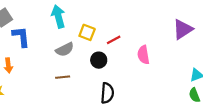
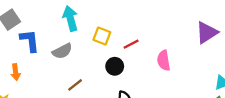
gray semicircle: (65, 49) -> (62, 51), moved
brown line: (63, 77) -> (75, 85), turned -32

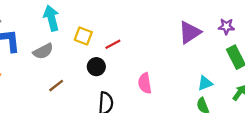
pink semicircle: (164, 60) -> (145, 83), moved

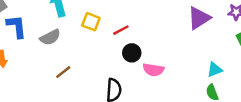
black circle: (96, 67) -> (132, 53), moved
pink semicircle: (145, 83) -> (153, 70), turned -72

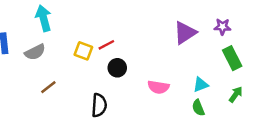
yellow square: (91, 22) -> (83, 51), moved
pink semicircle: (153, 70) -> (158, 87), moved

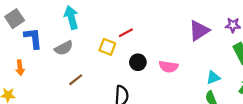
red line: (106, 45) -> (126, 33), moved
pink semicircle: (158, 87) -> (168, 67), moved

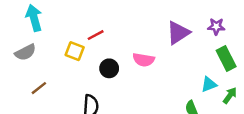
pink semicircle: (168, 67) -> (144, 60), moved
cyan triangle: (213, 78) -> (209, 84), moved

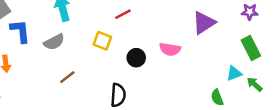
purple star: (216, 26) -> (250, 12), moved
red line: (96, 35) -> (123, 14), moved
green arrow: (230, 95) -> (255, 84), turned -84

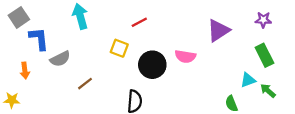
gray semicircle: (54, 42) -> (60, 59), moved
black circle: (136, 58) -> (152, 65), size x1.5

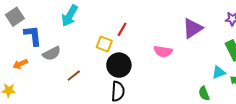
cyan arrow: (80, 16) -> (70, 16), turned -135
red line: (139, 22) -> (122, 29), moved, turned -32
black circle: (152, 65) -> (119, 65), moved
orange arrow: (25, 71) -> (20, 64), turned 72

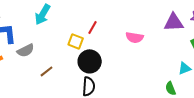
purple triangle: (192, 28) -> (174, 22), moved, turned 30
pink semicircle: (163, 51) -> (135, 37), moved

